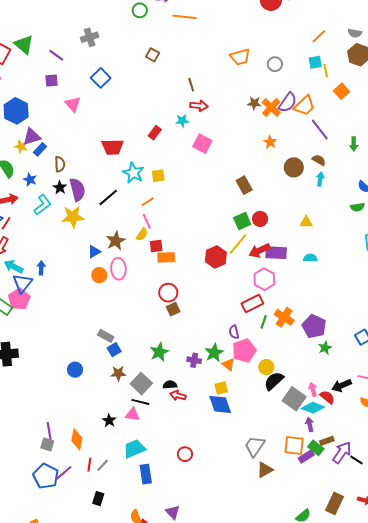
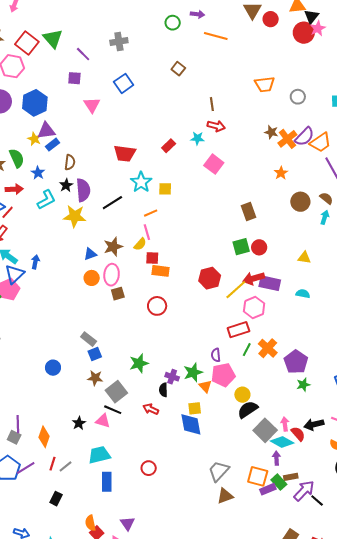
yellow line: (238, 244) -> (236, 290), moved
brown square: (173, 309) -> (118, 294), moved
black semicircle: (170, 385) -> (163, 390), moved, turned -96

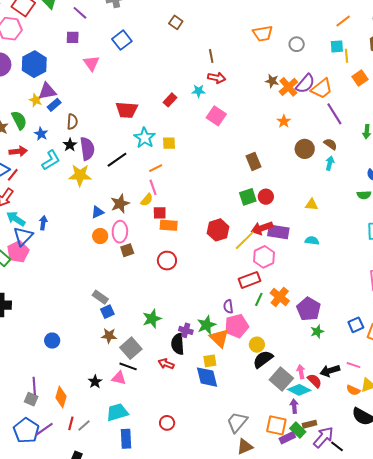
blue circle: (53, 368) -> (52, 341), moved
orange triangle: (205, 386) -> (219, 338), size x1.5
black semicircle: (163, 390) -> (178, 344), size x1.5

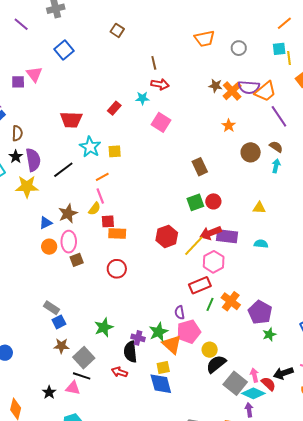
purple square: (73, 37) -> (18, 82), moved
purple semicircle: (305, 84) -> (249, 87), turned 55

